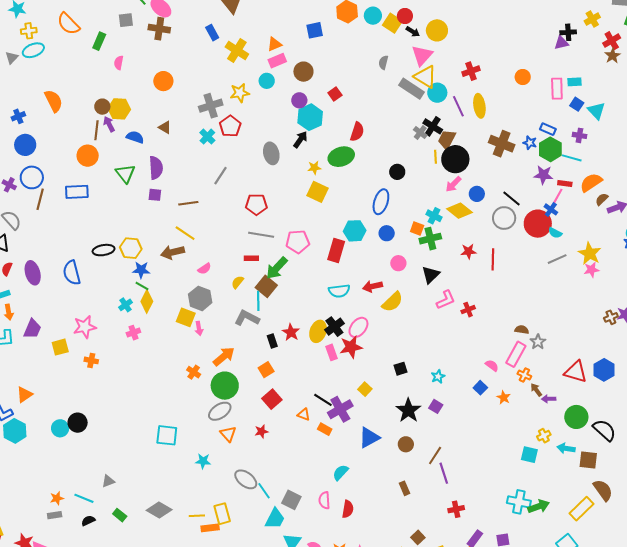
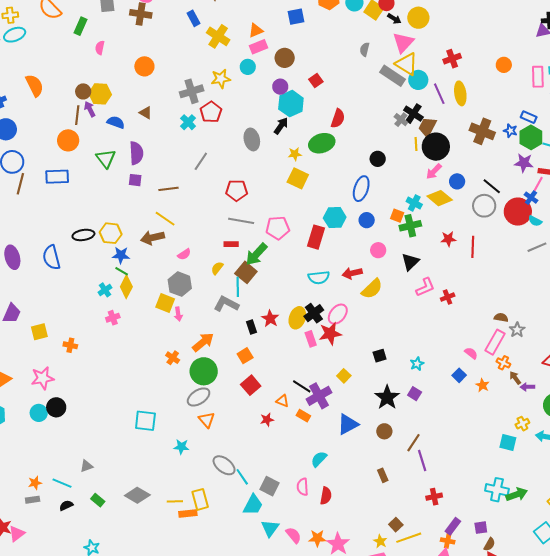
pink star: (85, 327) -> (43, 378), moved
red star: (261, 431) -> (267, 420), moved

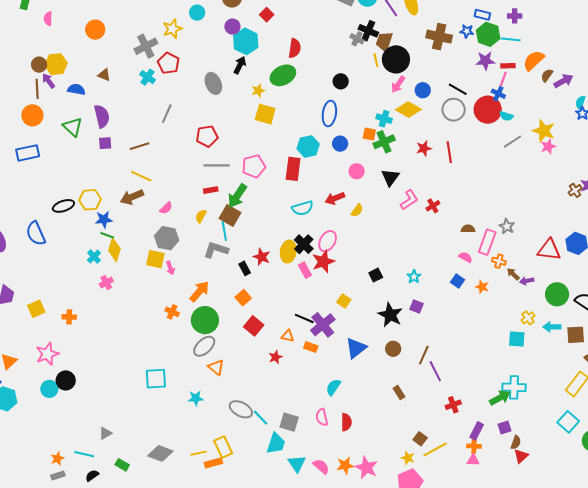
yellow semicircle: (372, 289) -> (357, 210), size x0.6
brown semicircle: (501, 317) -> (468, 229), moved
green arrow: (517, 494) -> (500, 398), moved

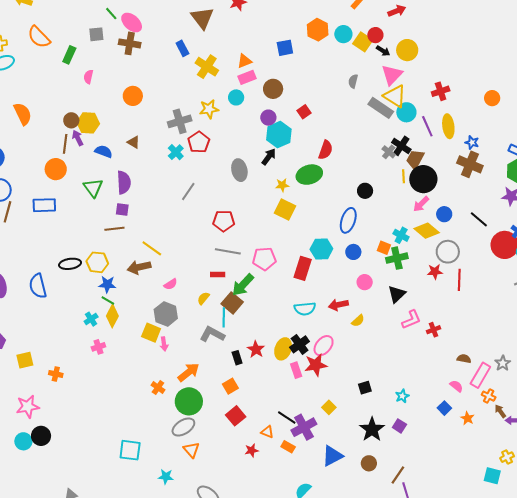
blue star: (467, 31) -> (472, 142), moved
gray circle: (454, 110) -> (448, 252), moved
brown line: (140, 146) -> (114, 229), moved

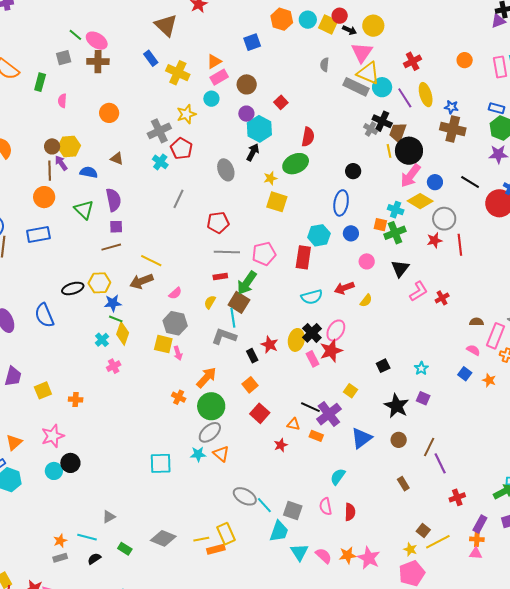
pink arrow: (421, 204) -> (411, 176), size x1.4
cyan star: (166, 477) -> (198, 454), moved

